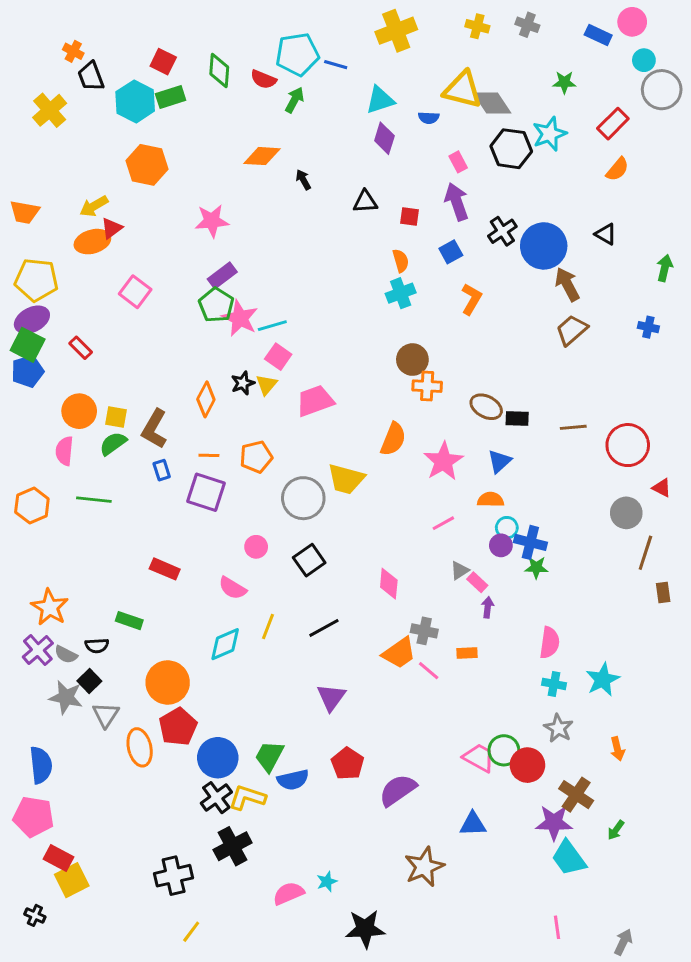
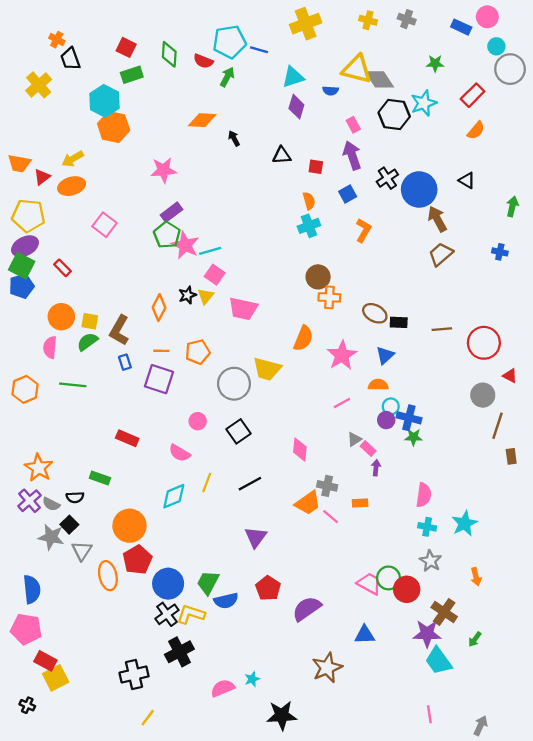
cyan hexagon: (135, 101) -> (104, 101), moved
red triangle: (112, 228) -> (42, 177), moved
pink trapezoid: (315, 401) -> (243, 309), turned -148

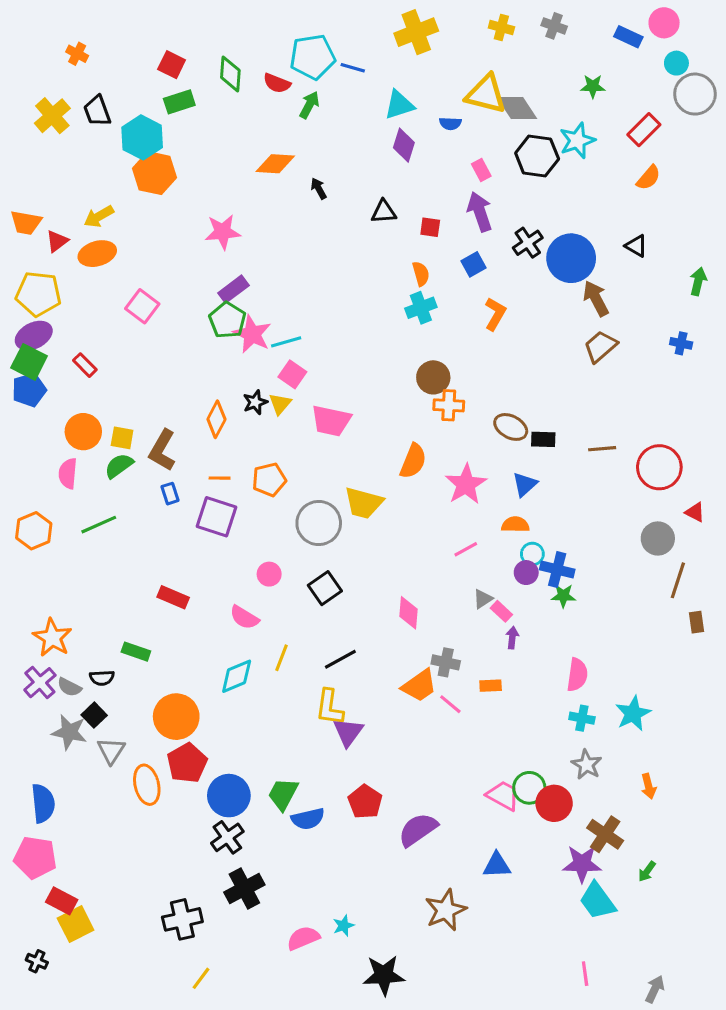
black trapezoid: (70, 59) -> (97, 111), moved
green line: (73, 385) -> (99, 525), turned -30
yellow L-shape: (191, 614) -> (330, 707), moved, turned -100

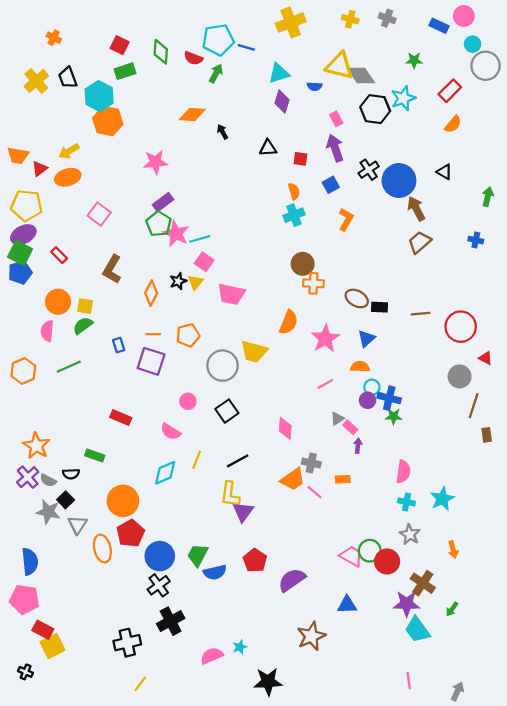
brown L-shape: (162, 450) -> (112, 269), moved

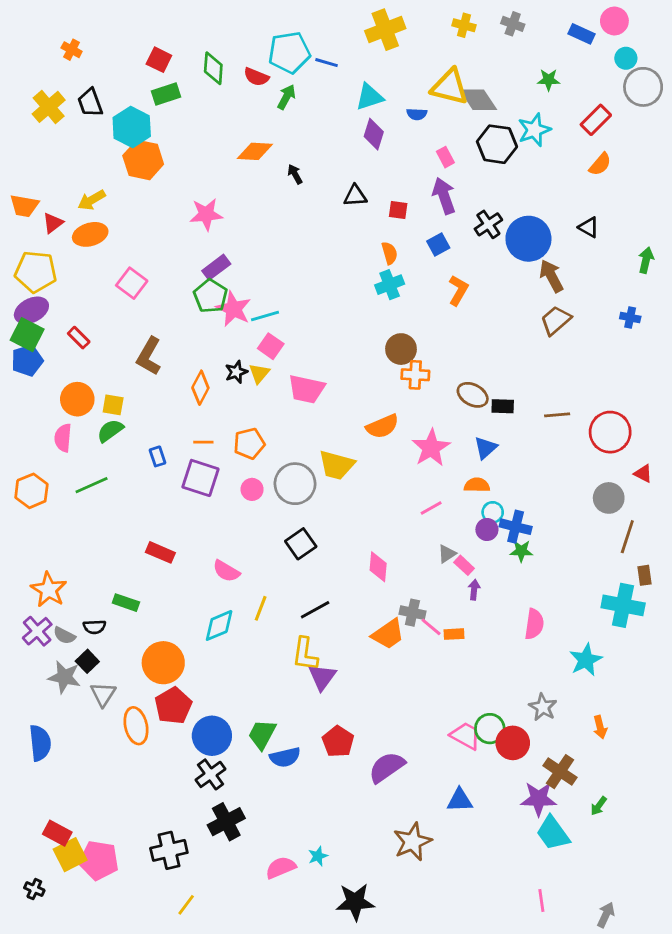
orange semicircle: (289, 322) -> (382, 426), turned 45
pink circle: (188, 401) -> (252, 489), moved
pink line: (315, 492) -> (431, 627), moved
cyan cross: (407, 502) -> (623, 605), moved, size x1.8
pink pentagon: (24, 599) -> (99, 860), moved

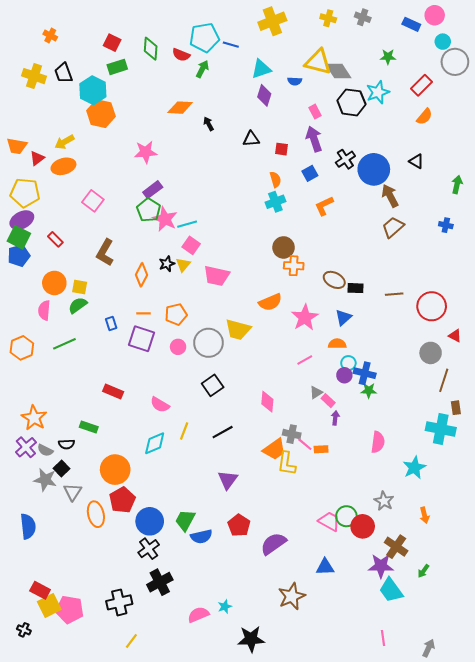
yellow cross: (49, 107) -> (34, 76), turned -30
orange L-shape: (458, 290) -> (324, 206), turned -145
yellow L-shape: (305, 654) -> (287, 463), moved

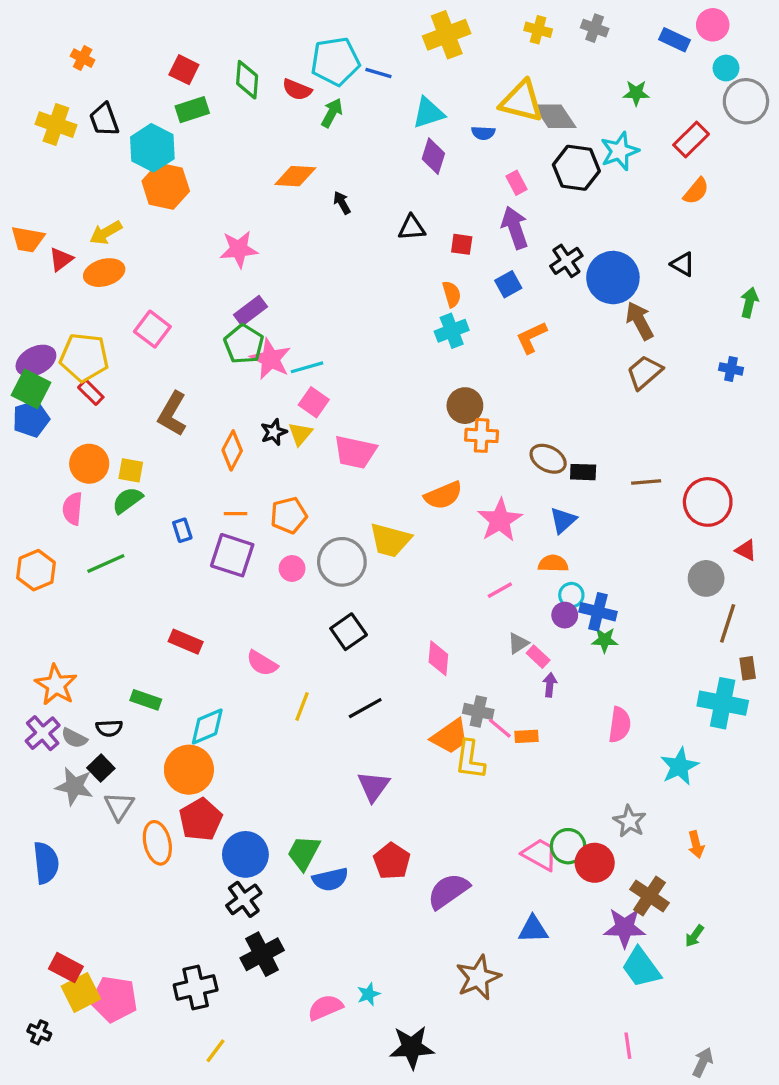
yellow pentagon: (25, 193) -> (84, 357), moved
cyan diamond: (155, 443) -> (207, 726), moved

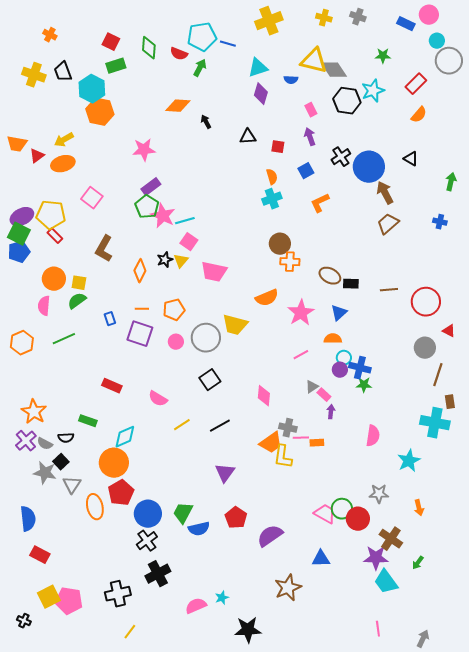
purple arrow: (515, 228) -> (310, 137), size x0.7
yellow line: (302, 706) -> (182, 425), turned 36
pink line: (500, 728) -> (301, 438), turned -42
gray star: (630, 821) -> (379, 494), turned -30
red rectangle: (66, 968) -> (40, 555), moved

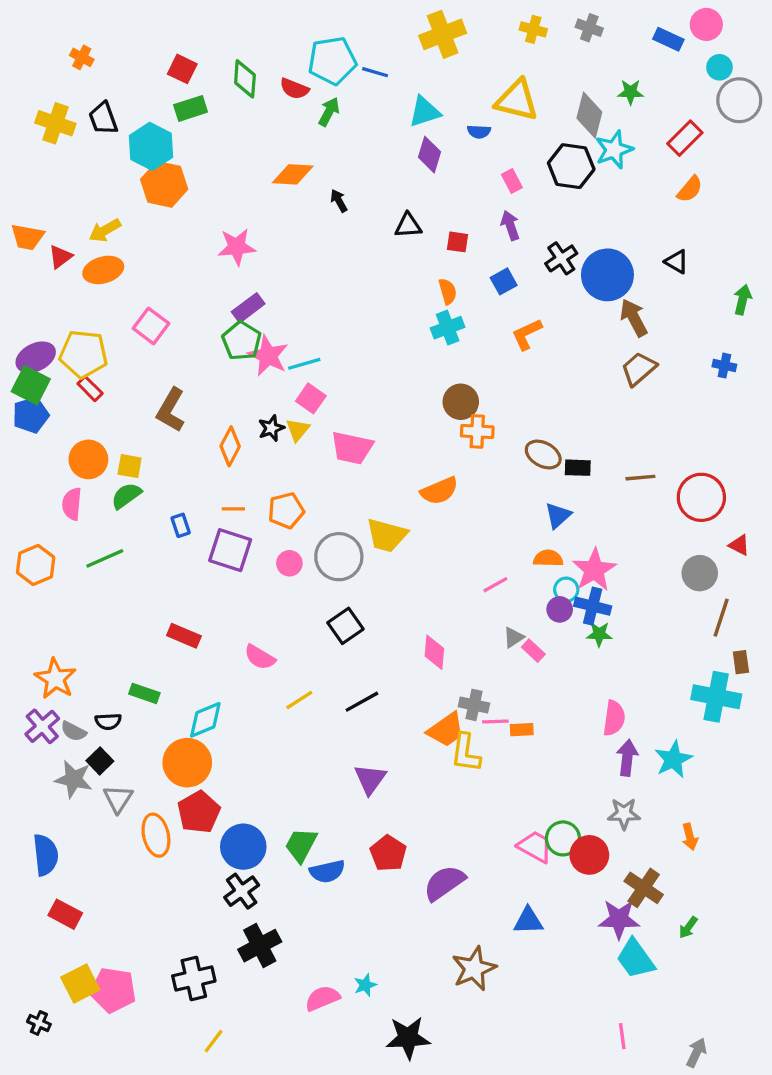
gray diamond: (334, 70) -> (589, 115), moved, turned 48
pink star: (301, 313) -> (594, 570), moved
purple arrow: (331, 412) -> (627, 758), moved, size x1.5

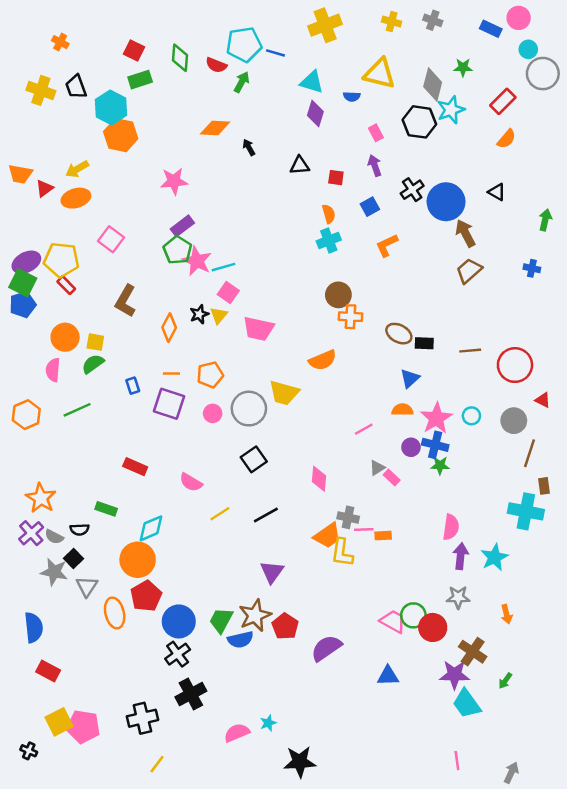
cyan triangle: (425, 112) -> (312, 82), turned 35
cyan circle: (566, 590) -> (471, 416), moved
brown star: (474, 969) -> (255, 615), moved

